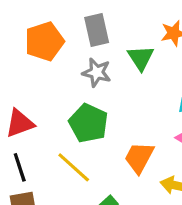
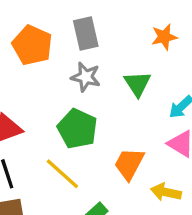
orange pentagon: (44, 41) -> (32, 45), turned -30
green triangle: (141, 58) -> (137, 84), moved

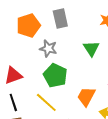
orange pentagon: (32, 45) -> (28, 25), turned 30
gray star: (86, 77) -> (48, 48), moved

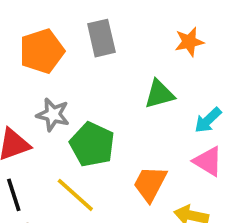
gray star: (48, 48) -> (53, 115), moved
green triangle: (91, 48) -> (159, 94), turned 48

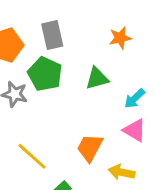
green pentagon: (92, 144) -> (45, 74), moved

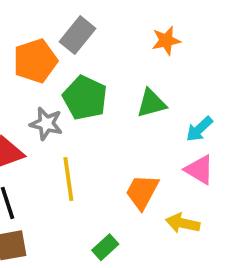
gray rectangle: (52, 35) -> (78, 35), moved, turned 52
orange star: (120, 38) -> (166, 41), moved
yellow line: (32, 156) -> (68, 179), moved, turned 40

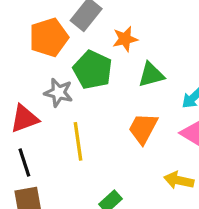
orange star: (166, 41) -> (125, 39), moved
orange trapezoid: (142, 192) -> (143, 128), moved

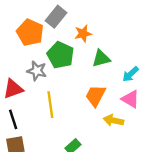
orange pentagon: (49, 37) -> (30, 32), turned -30
yellow arrow: (179, 180) -> (114, 120), moved

